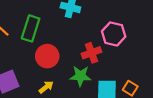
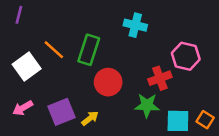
yellow arrow: (46, 87) -> (90, 118), moved

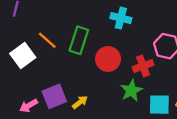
red circle: (108, 82) -> (108, 59), moved
green star: (147, 105) -> (131, 91), turned -30
pink arrow: (23, 108) -> (29, 106), moved

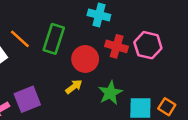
red cross: (143, 66) -> (117, 46), moved, turned 36
yellow arrow: (80, 102) -> (74, 87), moved

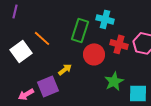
green rectangle: (54, 39) -> (80, 30), moved
yellow arrow: (74, 87) -> (65, 69), moved

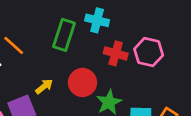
red circle: (94, 54) -> (82, 82), moved

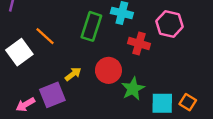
pink hexagon: (149, 52) -> (170, 24), moved

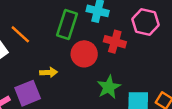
red circle: (108, 70) -> (84, 54), moved
yellow arrow: (73, 74) -> (49, 72), turned 35

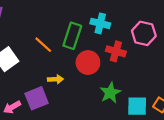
orange line: (20, 34) -> (43, 45), moved

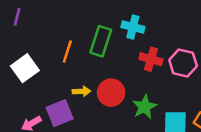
pink hexagon: (144, 33) -> (183, 63), moved
orange line: (43, 45) -> (67, 51), turned 66
red circle: (88, 63) -> (111, 93), moved

